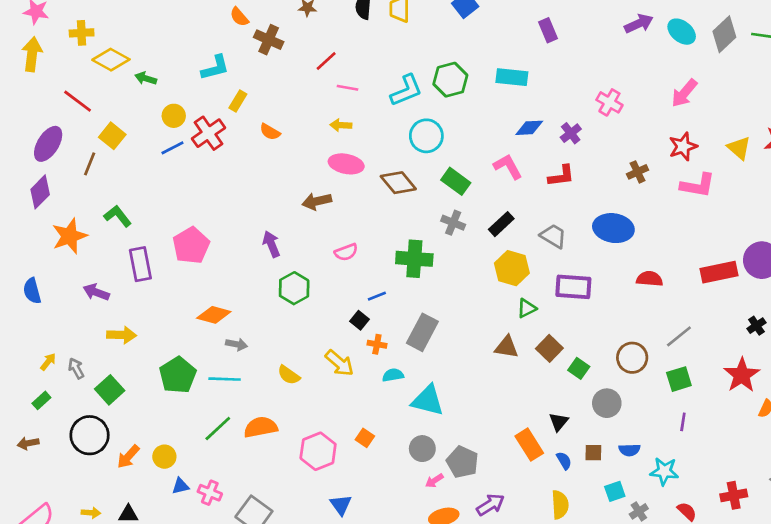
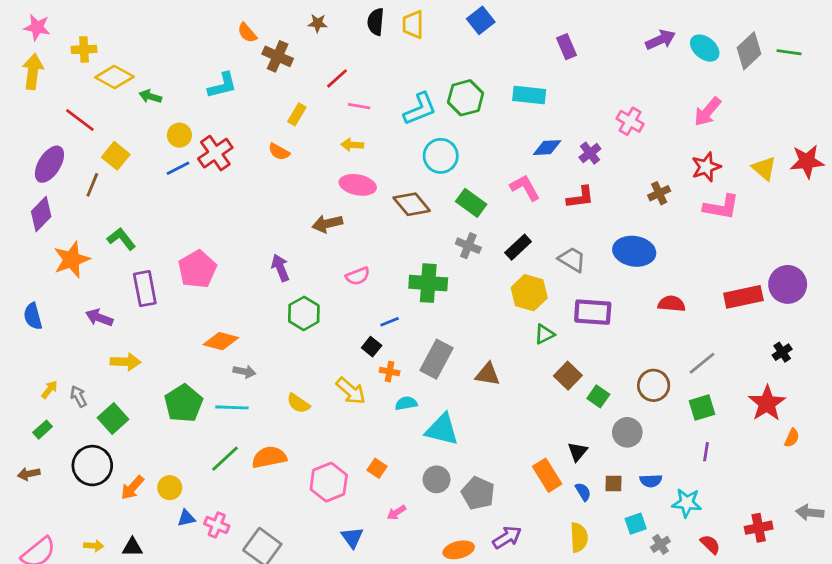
yellow rectangle: (238, 101) -> (297, 114), moved
brown triangle: (507, 347) -> (488, 374), moved
pink arrow: (434, 481) -> (396, 513), moved

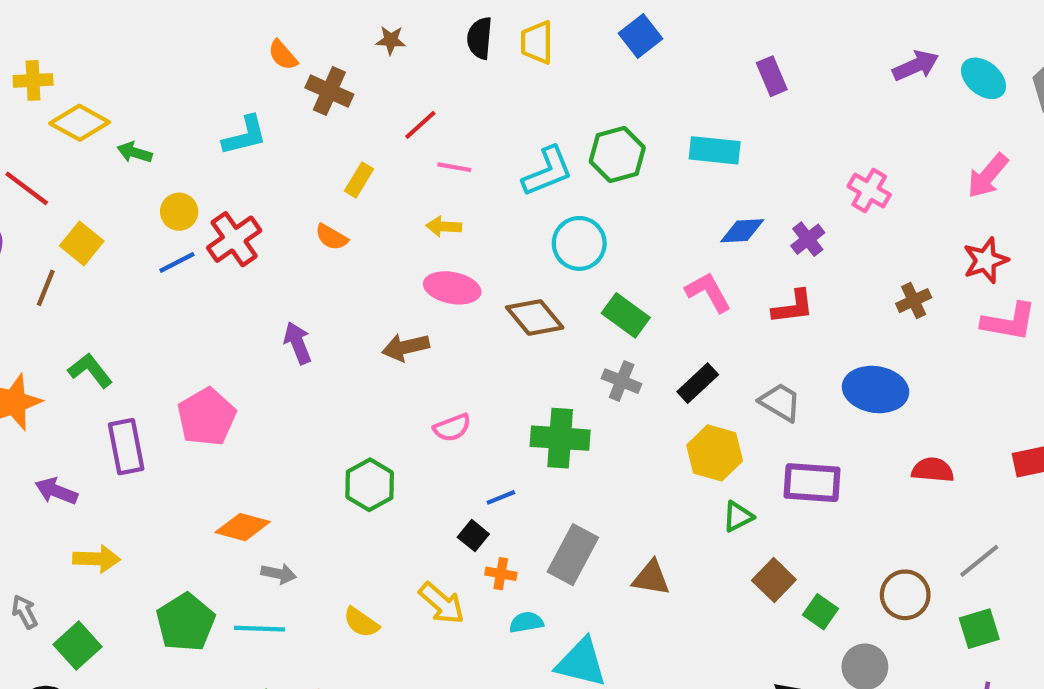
purple arrow: (280, 268) -> (298, 343), moved

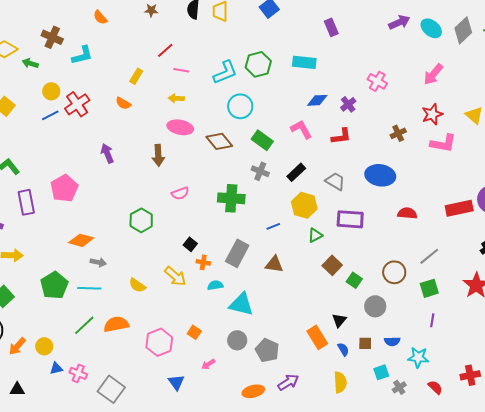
brown cross: (329, 91) -> (52, 37), moved
brown arrow: (406, 347) -> (158, 155), turned -80
blue line: (501, 497) -> (273, 226), moved

